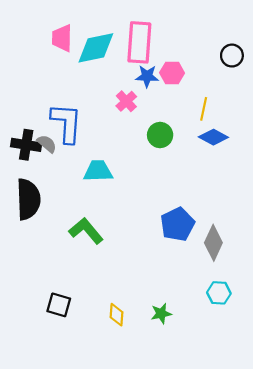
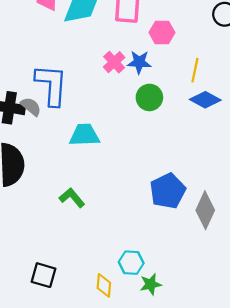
blue star: (147, 76) -> (139, 62), moved
green L-shape: (86, 231) -> (72, 198), size x0.7
cyan hexagon: (219, 293) -> (131, 263), moved

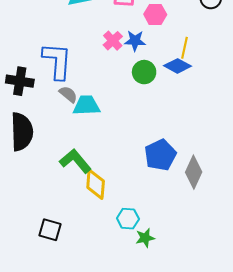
blue diamond: (205, 100) -> (177, 66), moved
gray semicircle: (31, 107) -> (68, 94), moved
green L-shape: (72, 198) -> (75, 161), size x1.4
yellow diamond: (104, 285) -> (96, 184), moved, size x1.4

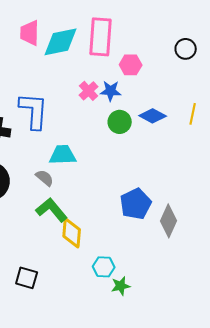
yellow line: (185, 48) -> (193, 114), moved
gray semicircle: (68, 94) -> (45, 178), moved

